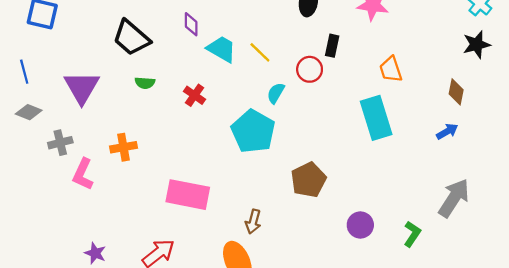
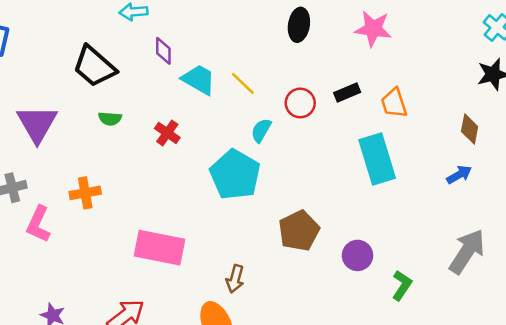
black rectangle: (332, 46) -> (347, 93), moved, turned 55
purple circle: (360, 225) -> (358, 255), moved
green L-shape: (412, 234) -> (402, 285), moved

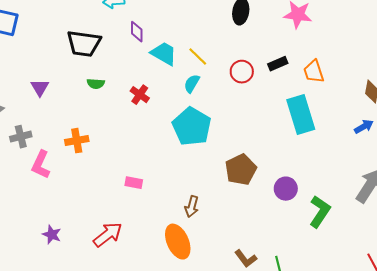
black trapezoid: (94, 67) -> (84, 44), turned -33
purple triangle: (37, 124) -> (40, 88), size x0.6
cyan semicircle: (261, 130) -> (192, 84), moved
pink rectangle: (160, 248) -> (134, 183), size x0.5
green L-shape: (402, 285) -> (320, 212), size x1.4

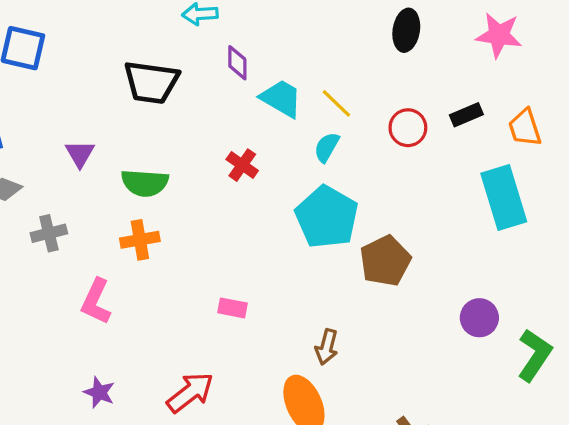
green semicircle: (96, 84) -> (145, 183), moved, size x1.6
pink L-shape: (41, 165) -> (96, 301), moved
brown pentagon: (241, 170) -> (385, 261), moved

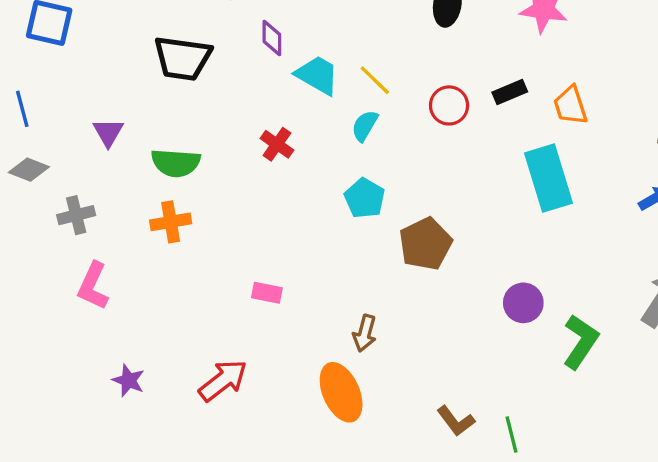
cyan pentagon: (327, 217) -> (365, 198), size x0.6
pink L-shape: (96, 301) -> (93, 286), moved

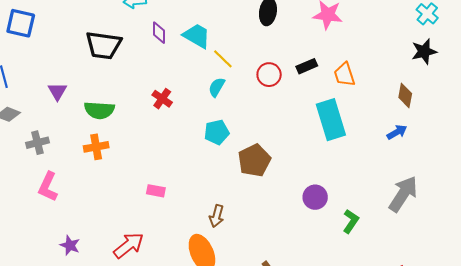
cyan trapezoid: (317, 75) -> (197, 36), moved
cyan pentagon: (365, 198) -> (217, 132), turned 30
green L-shape: (581, 342) -> (351, 221), size x0.7

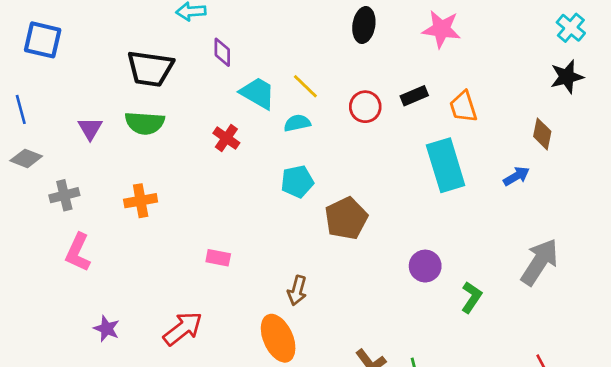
cyan trapezoid: (197, 36) -> (258, 93), moved
cyan semicircle: (217, 87) -> (297, 123), turned 48
green semicircle: (99, 110) -> (145, 123), moved
blue arrow: (397, 132) -> (516, 176), moved

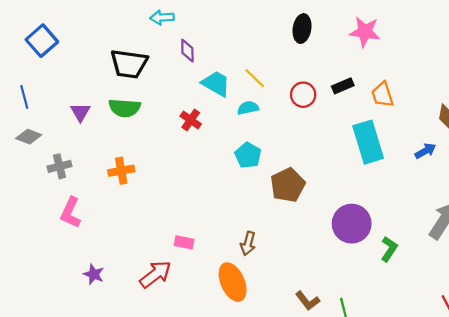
blue square: (43, 40) -> (42, 41), turned 36
cyan pentagon: (297, 182) -> (248, 155), turned -30
pink rectangle: (218, 258) -> (184, 242), moved
purple circle: (425, 266) -> (352, 224), size x1.5

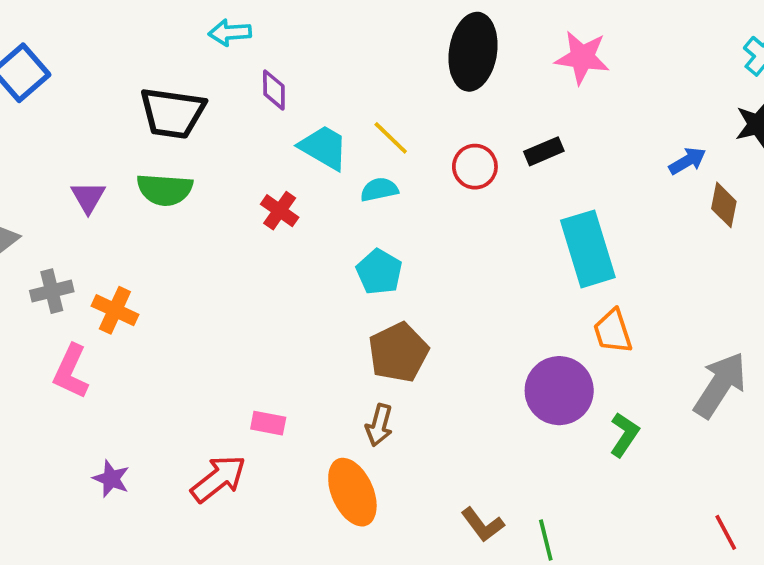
black ellipse: (302, 29) -> (473, 52), size x1.5
orange trapezoid: (382, 95) -> (613, 331), moved
blue arrow: (425, 151) -> (687, 161), moved
orange cross: (121, 171) -> (115, 310), moved, turned 35
brown pentagon: (288, 185) -> (398, 352), moved

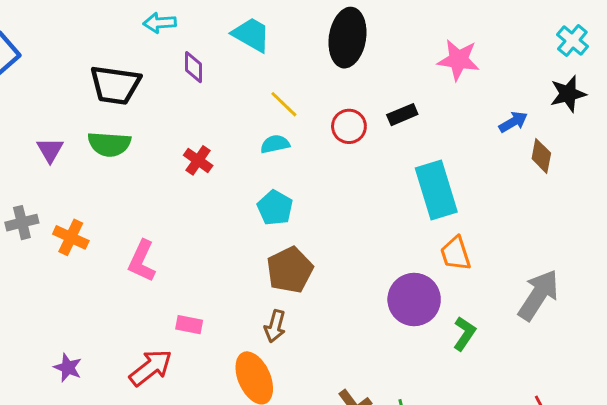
pink star: (582, 57) -> (458, 60), moved
cyan trapezoid: (324, 147) -> (251, 35), moved
pink L-shape: (71, 371) -> (142, 261), moved

